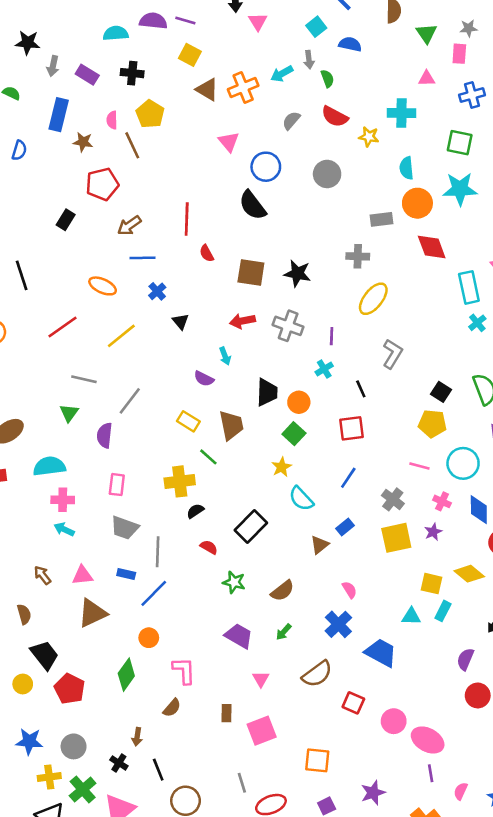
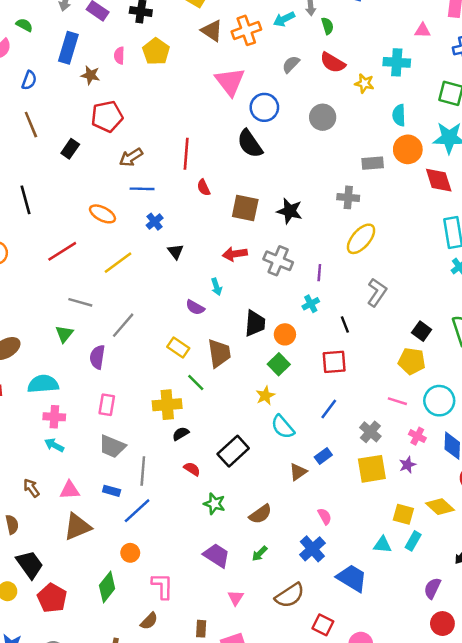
pink triangle: (229, 142) -> (230, 82), size x1.5
brown line: (132, 145) -> (31, 125), moved
red diamond: (432, 247) -> (439, 180), moved

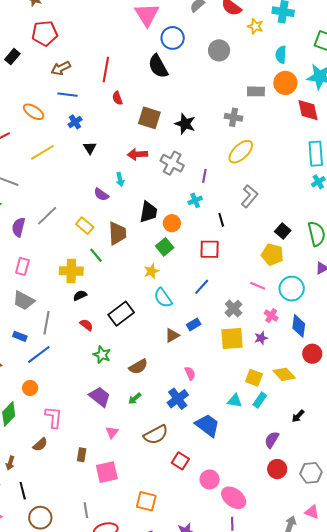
gray line: (123, 325) -> (47, 216), moved

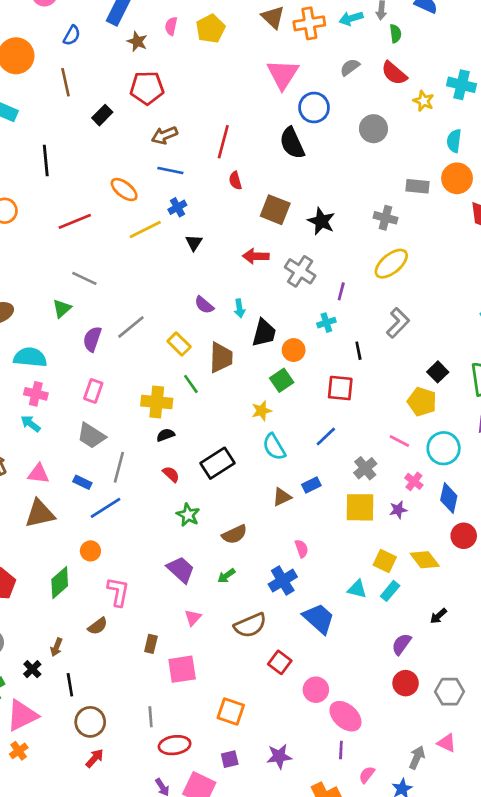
yellow line: (42, 152) -> (145, 229), moved
cyan arrow: (120, 179) -> (239, 308), moved

